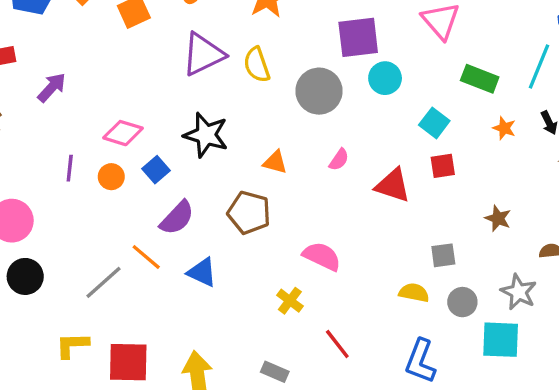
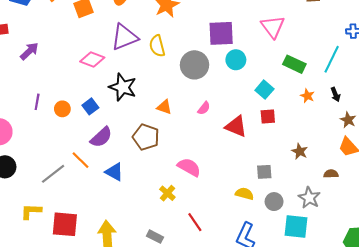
pink diamond: (123, 133) -> (92, 60), moved

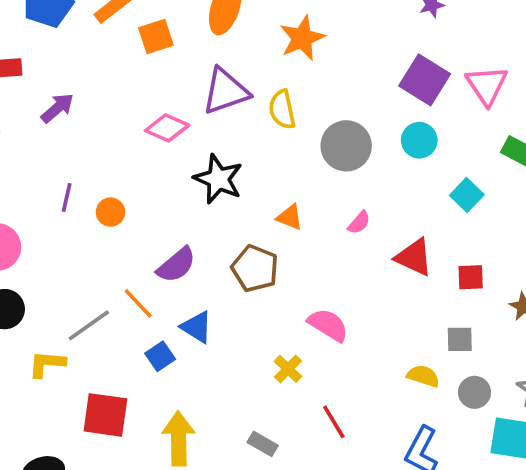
purple square: (221, 33) -> (425, 80), moved, turned 32
blue square: (90, 106) -> (160, 356), moved
red square: (268, 117) -> (471, 277), moved
yellow L-shape: (31, 211) -> (47, 364), moved

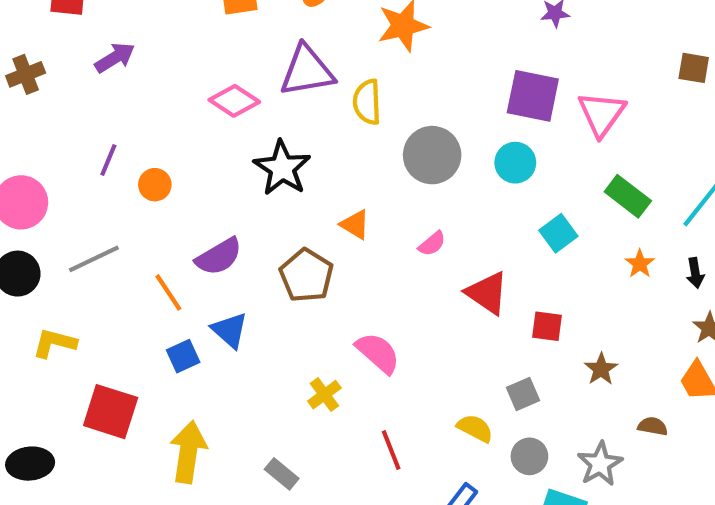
purple square: (425, 80) -> (533, 96), turned -30
gray line: (89, 325) -> (94, 259), moved
gray square: (460, 339) -> (523, 394), turned -32
red line: (334, 422) -> (391, 450), moved

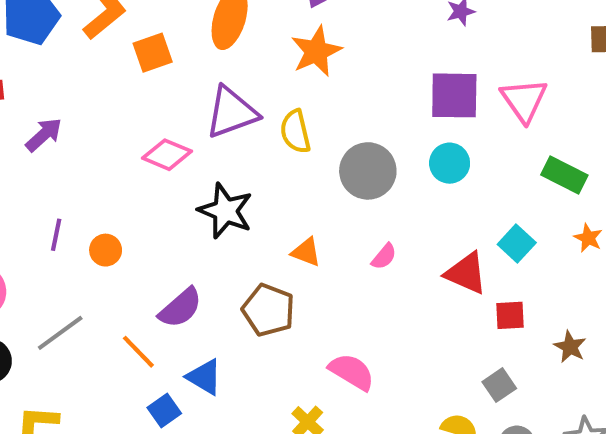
cyan square: (558, 233) -> (517, 244), moved
red triangle: (487, 293) -> (466, 273), moved

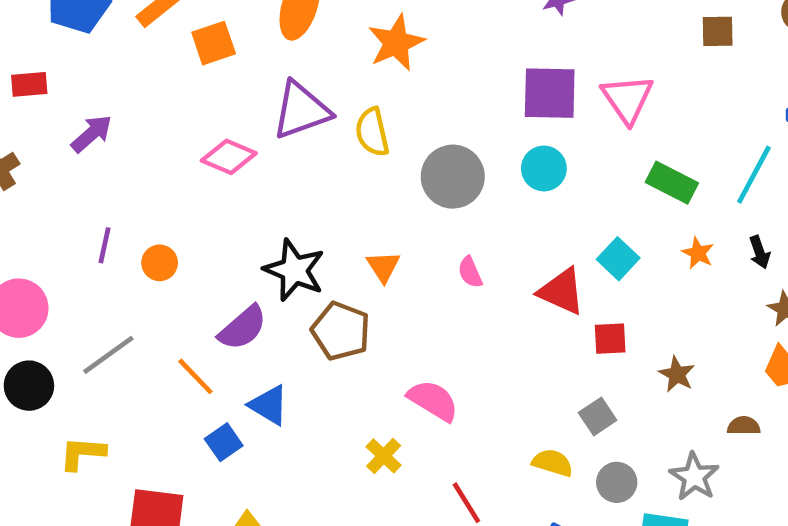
black star: (225, 211) -> (294, 270), moved
orange triangle: (306, 252) -> (383, 267), turned 36
pink semicircle: (384, 257) -> (470, 272), turned 116

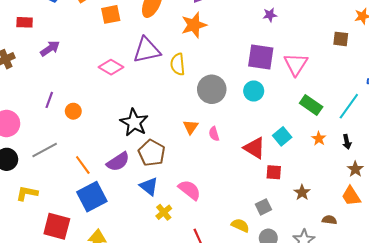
orange triangle: (383, 267) -> (191, 127), moved
purple semicircle: (243, 328) -> (118, 162), moved
blue triangle: (269, 405) -> (149, 186), moved
blue square: (224, 442) -> (92, 197), size x1.8

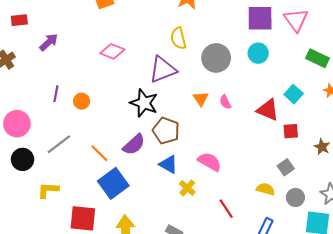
purple triangle: (147, 50) -> (163, 70), moved

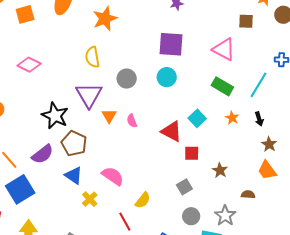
pink triangle: (296, 20) -> (224, 49), moved, turned -30
gray circle: (216, 58) -> (127, 79), size x0.7
purple triangle: (163, 70) -> (89, 95), moved, turned -44
yellow semicircle: (266, 189) -> (143, 200), moved, turned 108

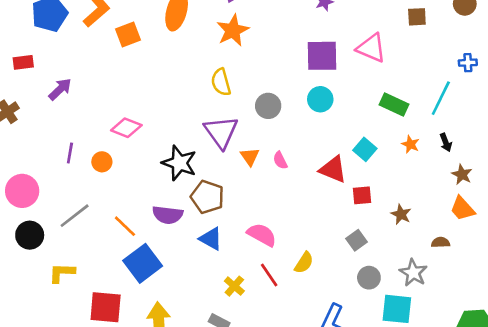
pink triangle: (224, 49) -> (371, 48), moved
pink diamond: (29, 65) -> (126, 128), moved
purple semicircle: (43, 154) -> (168, 215), turned 50
yellow cross: (90, 199) -> (234, 286), moved
red line: (125, 222) -> (269, 275), moved

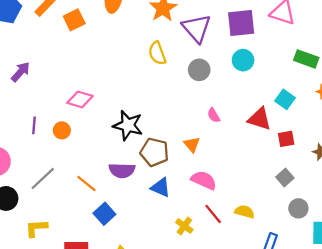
purple triangle: (221, 132) -> (197, 28), moved
orange triangle: (250, 157) -> (192, 144), moved
blue square: (143, 263) -> (104, 214), size x0.7
yellow semicircle: (304, 263) -> (245, 212), moved, turned -102

